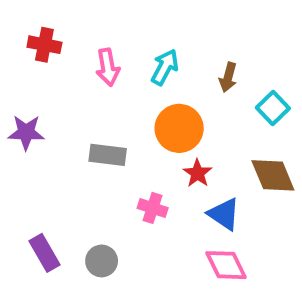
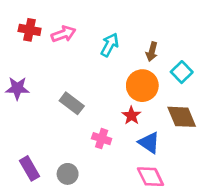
pink arrow: (108, 67) -> (64, 34), moved, turned -100
orange circle: (179, 128) -> (142, 86), moved
gray rectangle: (108, 155) -> (72, 103), turned 30

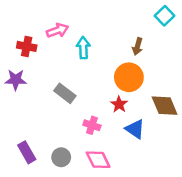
red cross: (30, 30) -> (27, 46), moved
cyan arrow: (110, 45) -> (83, 48), moved, turned -30
cyan square: (182, 72) -> (165, 16), moved
pink diamond: (150, 177) -> (98, 160), moved

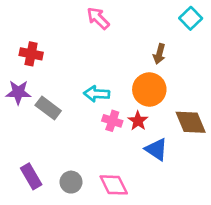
pink arrow: (57, 30) -> (98, 18), moved, turned -115
cyan arrow: (83, 48) -> (97, 94), moved, turned -85
gray rectangle: (65, 93) -> (48, 108), moved
pink cross: (92, 125) -> (112, 121), moved

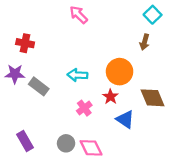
brown arrow: (159, 54) -> (145, 42), moved
pink cross: (112, 121) -> (84, 108), moved, turned 35
gray circle: (71, 182) -> (66, 143), moved

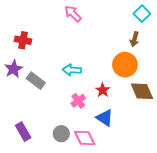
orange circle: (120, 72) -> (125, 65), moved
purple star: (15, 74) -> (13, 69), turned -30
blue triangle: (125, 119) -> (105, 118), moved

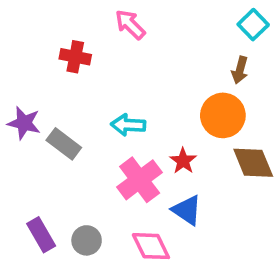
red cross: (23, 40) -> (75, 57), moved
purple star: (13, 69) -> (24, 123), turned -30
pink cross: (78, 101) -> (140, 180), size x1.6
gray circle: (61, 134) -> (87, 240), moved

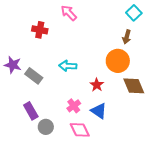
pink cross: (140, 180) -> (74, 106), moved, size x0.6
purple rectangle: (41, 235) -> (31, 111), moved

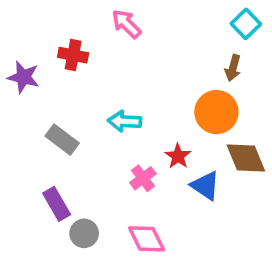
purple star: (13, 65) -> (23, 77), moved
pink cross: (74, 106) -> (143, 178), moved
blue triangle: (99, 111) -> (205, 186), moved

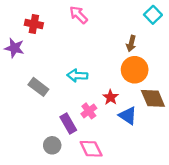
red cross: (73, 55) -> (34, 24), moved
brown arrow: (233, 68) -> (131, 43), moved
purple rectangle: (57, 204) -> (68, 124), moved

